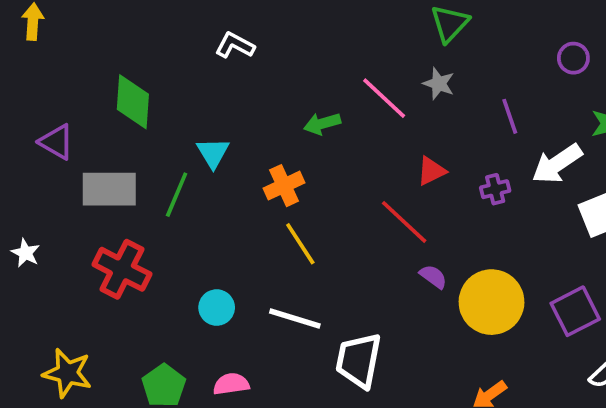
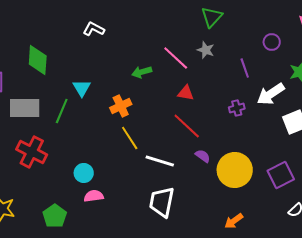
purple circle: (573, 58) -> (272, 42), moved
red triangle: (431, 171) -> (186, 93), moved, turned 36
white line: (295, 318) -> (160, 161), moved
pink semicircle: (231, 384) -> (94, 196), moved

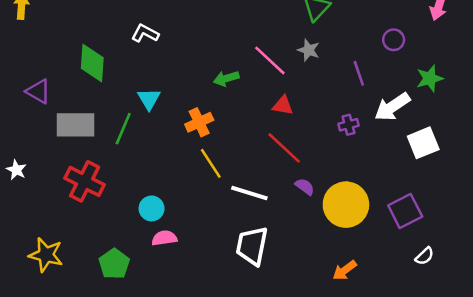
white L-shape: (94, 29) -> (145, 33), moved

